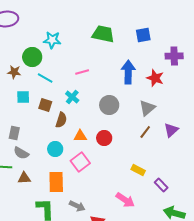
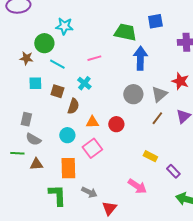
green trapezoid: (103, 34) -> (125, 32), moved
red star: (155, 78) -> (180, 81), moved
gray circle: (109, 105) -> (133, 94), moved

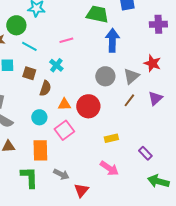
red circle: (116, 124) -> (88, 106), size x1.5
yellow rectangle: (150, 156) -> (111, 138), moved, turned -40

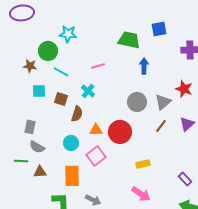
blue arrow: (112, 40) -> (144, 66), size x0.7
purple rectangle: (145, 153) -> (185, 179), moved

